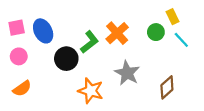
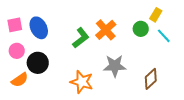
yellow rectangle: (172, 17) -> (156, 15), turned 56
black circle: (66, 59) -> (38, 63), moved
gray star: (127, 73) -> (115, 66), turned -30

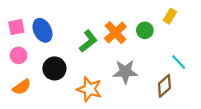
green circle: (141, 29) -> (145, 30), moved
cyan line: (164, 36) -> (179, 62), moved
black circle: (38, 63) -> (54, 68), moved

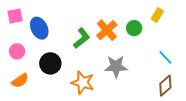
pink square: (16, 27) -> (15, 16), moved
brown diamond: (164, 86) -> (165, 86), moved

